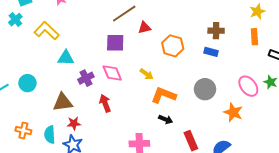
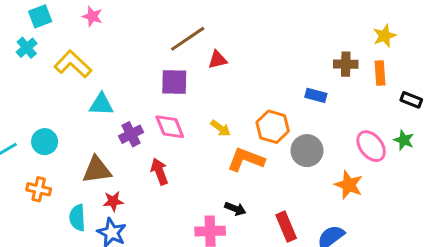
brown cross: (216, 31) -> (346, 64), moved
orange hexagon: (173, 46) -> (273, 127), moved
black arrow: (166, 119) -> (235, 209), moved
orange cross: (23, 131) -> (39, 189), moved

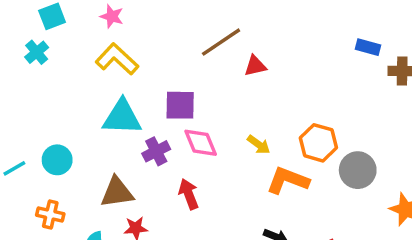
yellow L-shape: (73, 64) -> (117, 59), moved
purple square: (174, 82) -> (180, 105), moved
blue rectangle: (316, 95) -> (368, 47), moved
cyan triangle: (101, 104) -> (122, 117), size x1.4

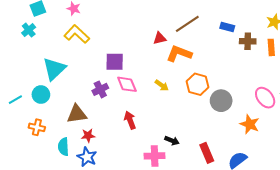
brown line: (221, 42) -> (187, 24), moved
cyan triangle: (122, 117) -> (54, 69), moved, turned -45
orange L-shape: (288, 180) -> (179, 54), moved
red arrow: (189, 194) -> (130, 120), moved

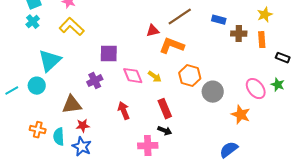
cyan cross: (29, 30) -> (33, 22), moved
pink diamond: (127, 84) -> (133, 76), moved
orange cross: (37, 127) -> (38, 130), moved
red rectangle: (207, 153) -> (165, 109), moved

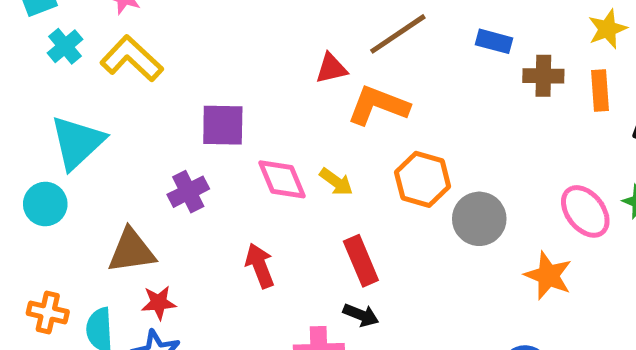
cyan cross: (33, 22) -> (65, 46), moved

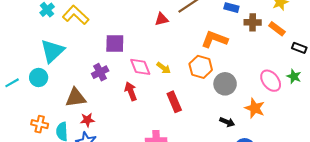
orange rectangle: (600, 91) -> (277, 29), turned -49
orange L-shape: (378, 105) -> (214, 39), moved
red arrow: (260, 266) -> (131, 91), moved
black arrow: (361, 315) -> (227, 122), moved

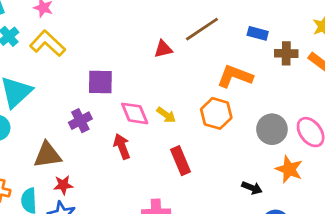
gray circle: (225, 84) -> (272, 129), moved

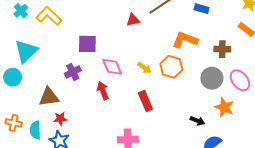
brown cross: (286, 53) -> (222, 49), moved
yellow arrow: (166, 115) -> (144, 68), moved

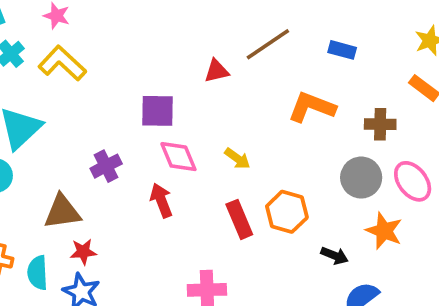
purple square: (87, 44) -> (157, 111), moved
orange hexagon: (171, 67) -> (287, 212), moved

